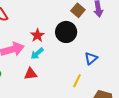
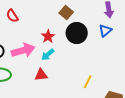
brown square: (78, 10) -> (66, 13), moved
blue triangle: (91, 58) -> (105, 31), moved

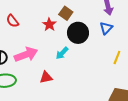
red star: (48, 36) -> (49, 25), moved
cyan arrow: (48, 55) -> (62, 53), moved
yellow line: (88, 82) -> (117, 58), moved

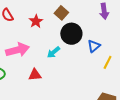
red star: (49, 25) -> (36, 21), moved
blue triangle: (106, 28) -> (94, 46), moved

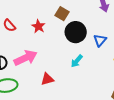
cyan arrow: (53, 52) -> (77, 61), moved

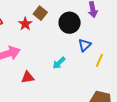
brown square: (62, 14) -> (40, 13), moved
black circle: (76, 32) -> (70, 23), moved

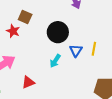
black circle: (70, 23) -> (58, 32), moved
blue triangle: (85, 45) -> (76, 51), moved

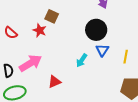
black circle: (58, 32) -> (96, 30), moved
yellow line: (94, 49) -> (126, 57), moved

